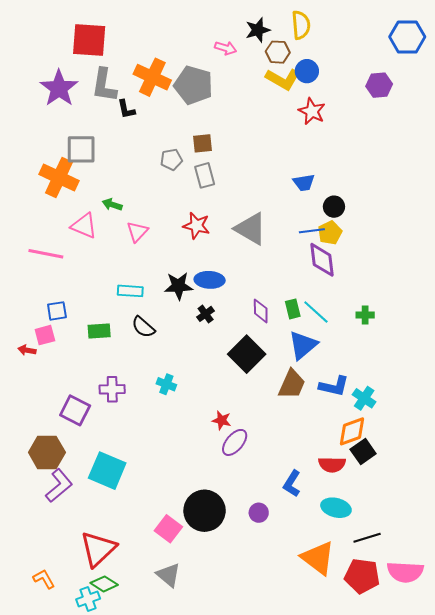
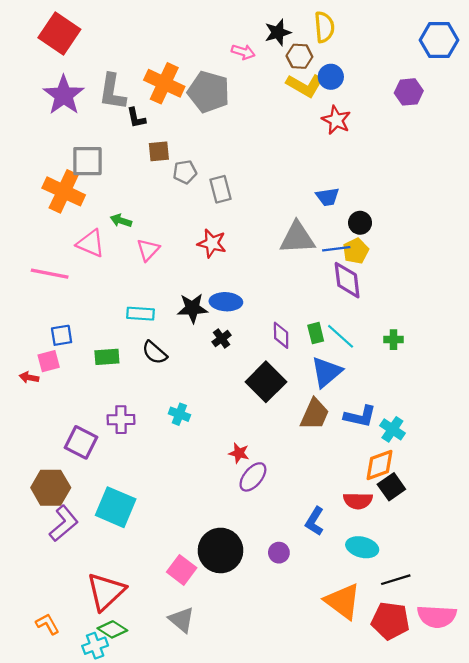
red square: (89, 40) -> (59, 34), moved, turned 30
brown square: (203, 143) -> (159, 151), moved
gray triangle: (251, 229) -> (297, 238), moved, turned -33

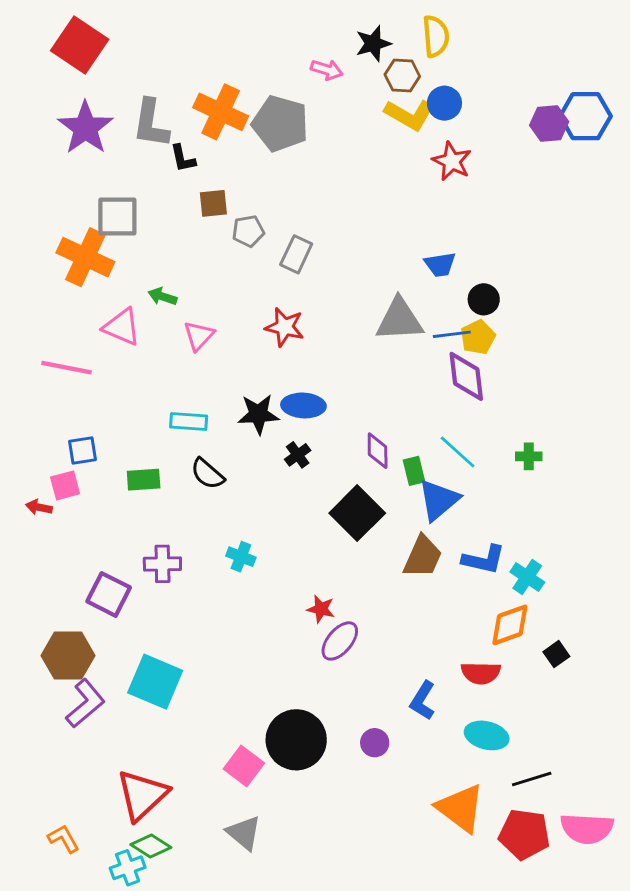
blue hexagon: (439, 40) -> (585, 116), moved
gray rectangle: (221, 189) -> (296, 254), turned 40
green rectangle: (316, 333) -> (414, 471), moved
black square: (391, 487) -> (556, 654), moved, size x0.7

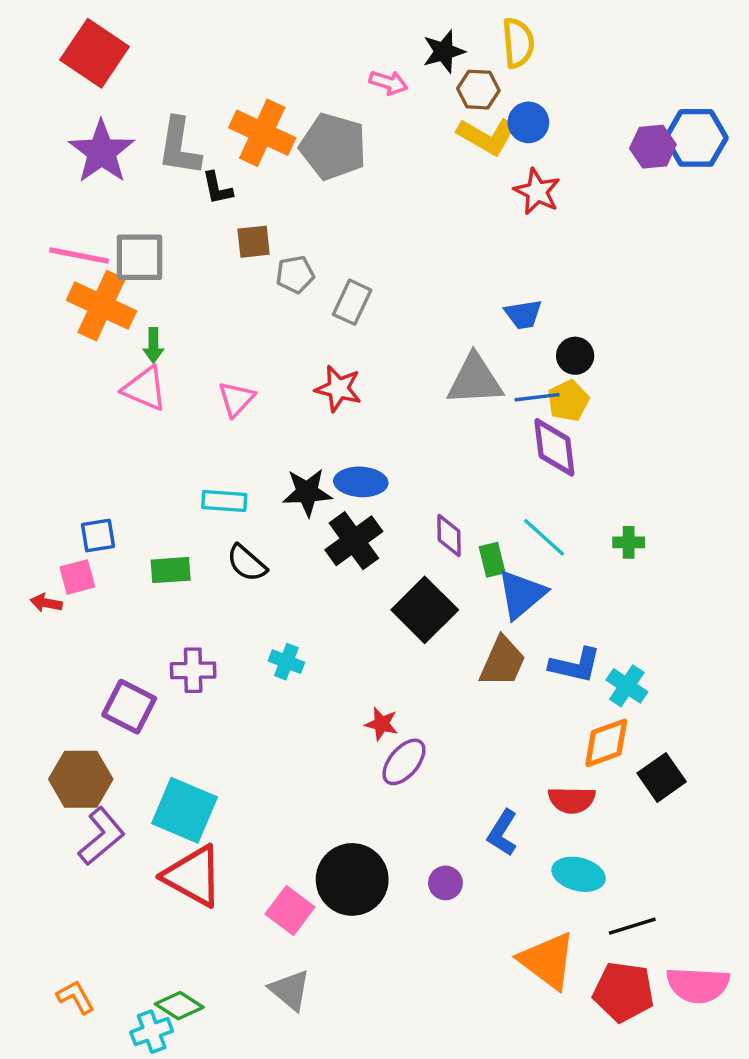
green arrow: (162, 296) -> (153, 345), moved, turned -108
pink line: (67, 368) -> (79, 255), moved
black cross: (298, 455) -> (354, 541), size x1.8
black square: (556, 654) -> (662, 777), size x1.5
red triangle: (142, 795) -> (193, 876), moved, turned -48

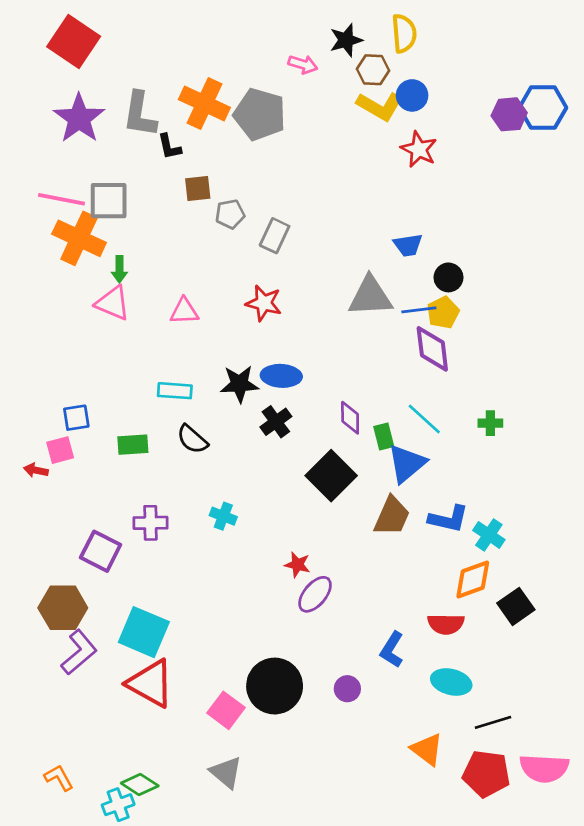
pink triangle: (236, 399) -> (184, 311), turned 44
black cross: (354, 541) -> (276, 422), size x0.7
orange triangle: (547, 961) -> (427, 749), size x0.7

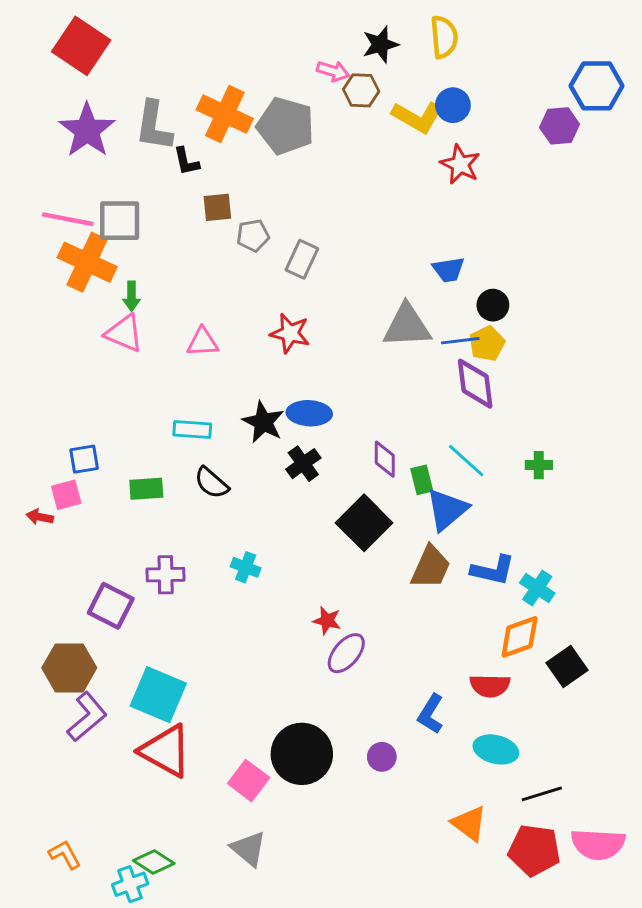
brown hexagon: (373, 70) -> (361, 90), moved
blue hexagon: (543, 108) -> (597, 86), moved
black star: (239, 384) -> (263, 422), turned 30

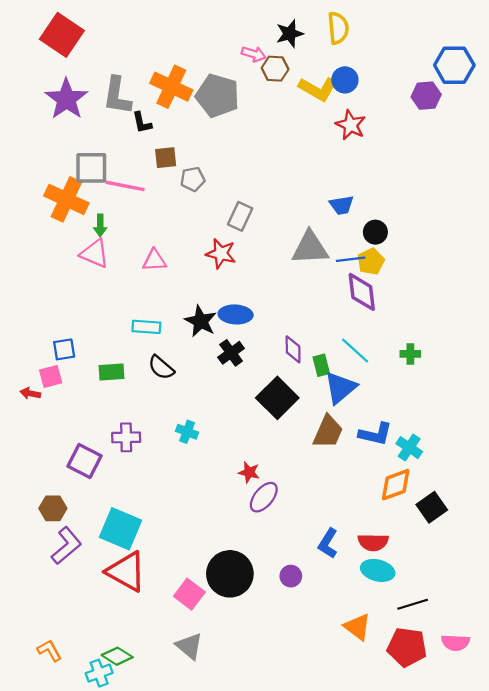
pink line: (68, 219) -> (125, 186), moved
gray rectangle: (302, 259) -> (240, 216), moved
brown hexagon: (69, 668) -> (53, 508), size x0.7
red semicircle: (490, 686) -> (373, 542), moved
pink semicircle: (598, 844) -> (455, 643), size x0.7

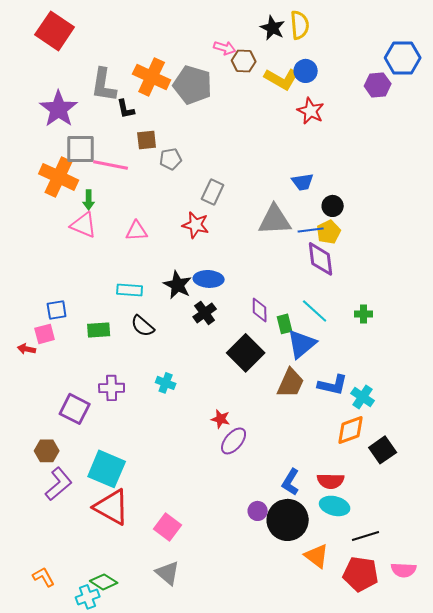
black star: (290, 34) -> (273, 28), moved, turned -30
purple star: (66, 99) -> (59, 109), moved
black circle: (230, 574) -> (288, 520), moved

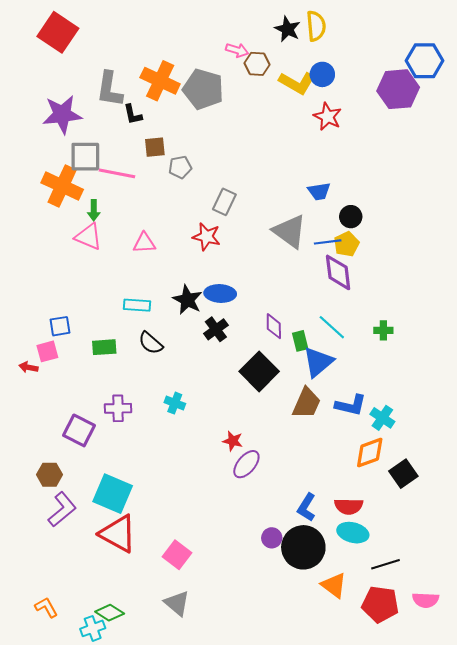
purple hexagon: (378, 85) -> (398, 89), size x1.5
purple star: (59, 109) -> (62, 114), turned 30
gray triangle: (275, 220) -> (290, 231), turned 39

